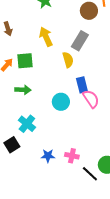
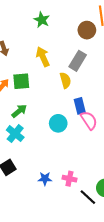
green arrow: (23, 90) -> (19, 111), turned -42
cyan cross: (27, 124) -> (15, 134), moved

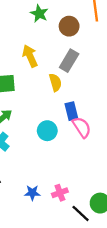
green star: (42, 20) -> (39, 14), moved
brown circle: (87, 30) -> (69, 26), moved
pink cross: (69, 179) -> (60, 193), turned -32

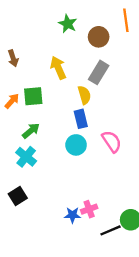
blue rectangle: (71, 111) -> (81, 119), moved
blue star: (32, 193) -> (72, 215), moved
black line: (81, 213) -> (110, 230), turned -66

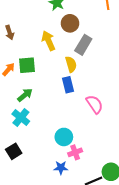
brown circle: (99, 37) -> (70, 23), moved
cyan circle: (76, 145) -> (64, 137), moved
pink cross: (89, 209) -> (75, 152), moved

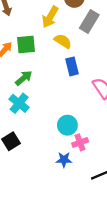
yellow arrow: (48, 41) -> (50, 17), turned -126
yellow semicircle: (71, 64) -> (63, 41), moved, turned -42

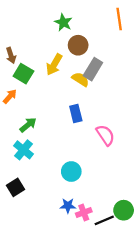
yellow semicircle: (63, 41) -> (80, 79), moved
green square: (26, 45) -> (23, 74), moved, turned 36
pink cross: (80, 142) -> (84, 212), moved

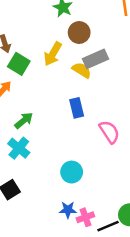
gray rectangle: (93, 69) -> (95, 59), turned 35

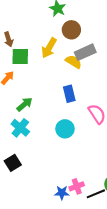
green square: (19, 64) -> (20, 56), turned -30
cyan circle: (72, 172) -> (65, 129), moved
blue star: (68, 210) -> (62, 193), moved

